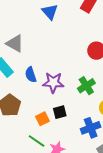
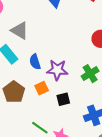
orange square: (42, 119) -> (42, 88), moved

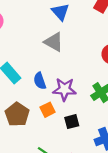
gray triangle: (20, 31) -> (54, 42), moved

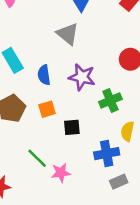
purple star: (64, 89) -> (82, 77), moved

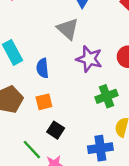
purple star: (82, 77) -> (89, 59), moved
black square: (72, 127) -> (56, 130), moved, turned 35

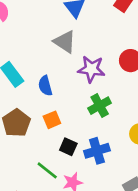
green cross: (107, 96) -> (100, 106), moved
blue cross: (100, 148) -> (97, 151), moved

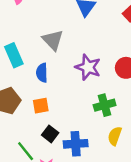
gray triangle: (65, 42) -> (53, 40), moved
green cross: (100, 106) -> (105, 105), moved

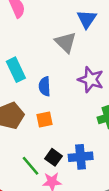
gray triangle: (53, 40) -> (66, 42), moved
black square: (50, 134) -> (54, 157), moved

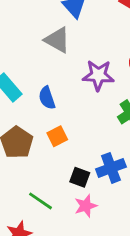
green line: (31, 166) -> (41, 201), moved

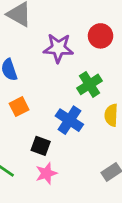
blue cross: (111, 168) -> (69, 120), moved, turned -36

